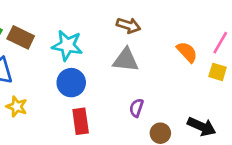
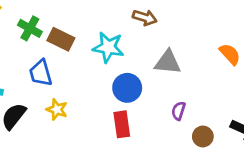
brown arrow: (128, 25) -> (145, 18), moved
blue circle: (71, 83) -> (127, 88), moved

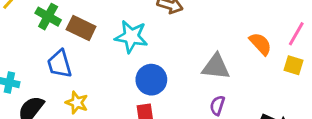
gray triangle: (168, 62) -> (216, 67), moved
purple semicircle: (179, 111) -> (217, 105), moved

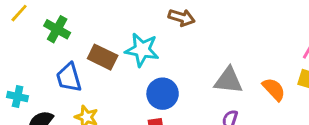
brown rectangle: (81, 28) -> (103, 57), moved
orange semicircle: (260, 44) -> (274, 89), moved

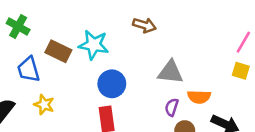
brown arrow: (182, 17) -> (144, 25), moved
orange semicircle: (274, 89) -> (199, 97), moved, turned 135

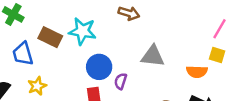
orange semicircle: (199, 97) -> (197, 72), moved
yellow star: (44, 105) -> (37, 86), turned 30
purple semicircle: (172, 107) -> (121, 81), moved

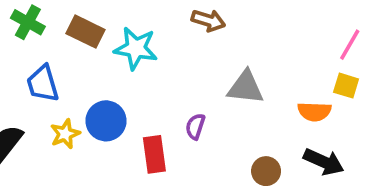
brown rectangle: (50, 37) -> (86, 32), moved
blue circle: (99, 67) -> (106, 121), moved

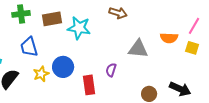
green cross: (28, 22) -> (21, 14), turned -36
brown rectangle: (86, 32) -> (52, 19), turned -36
orange semicircle: (314, 112) -> (169, 38), moved

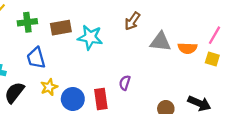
brown arrow: (118, 13) -> (132, 21), turned 108
gray triangle: (138, 49) -> (160, 42), moved
blue circle: (63, 67) -> (73, 99), moved

